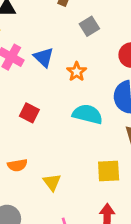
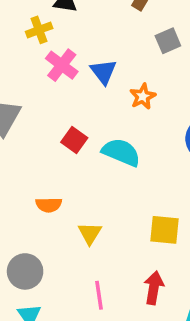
cyan semicircle: (87, 114) -> (121, 152), moved

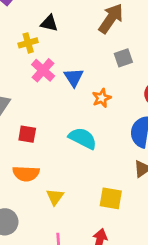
red square: (74, 140) -> (27, 134), moved, turned -30
orange semicircle: (49, 205) -> (26, 174), size x1.4

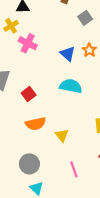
blue triangle: (74, 77) -> (68, 54), moved
orange star: (102, 98) -> (89, 50), moved
red square: (27, 134) -> (29, 94), turned -32

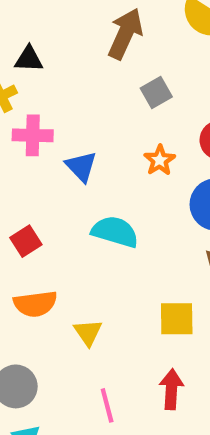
pink cross: (28, 43) -> (33, 135), turned -30
blue triangle: (68, 54) -> (81, 167), moved

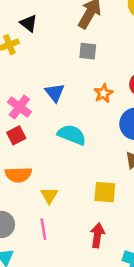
black triangle: (29, 59) -> (29, 23), turned 30
gray square: (156, 93) -> (88, 51), moved, turned 30
pink cross: (33, 135) -> (19, 107), moved, turned 30
pink line: (107, 405) -> (43, 229), moved

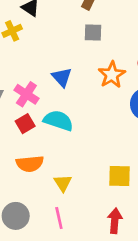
orange star: (103, 93) -> (112, 75), size x1.4
cyan semicircle: (72, 135) -> (58, 121), moved

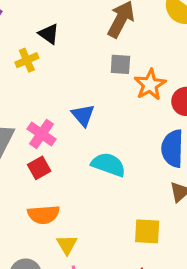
orange star: (112, 75) -> (150, 85), moved
cyan semicircle: (58, 121) -> (108, 165), moved
yellow triangle: (63, 183) -> (67, 245), moved

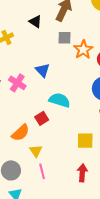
black triangle: (49, 34) -> (35, 22), moved
red square: (39, 168) -> (42, 118), moved
orange semicircle: (44, 215) -> (21, 133), turned -36

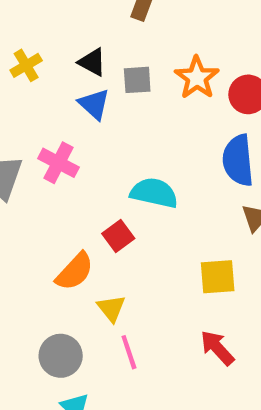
black triangle: (35, 22) -> (92, 62), moved
gray square: (65, 38) -> (137, 80), moved
blue triangle: (43, 70) -> (94, 104), moved
red arrow: (82, 173) -> (217, 348), turned -42

